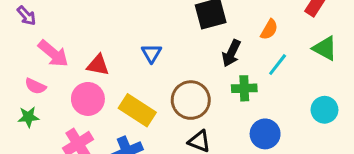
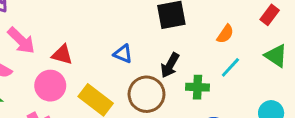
blue triangle: (151, 53) -> (123, 54), moved, turned -42
black arrow: (231, 53) -> (170, 65), moved

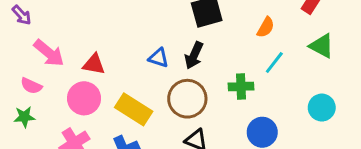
black arrow: (170, 65) -> (194, 55), moved

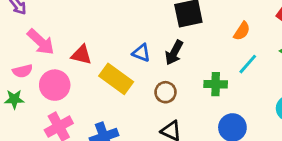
pink semicircle: (31, 86) -> (23, 71), turned -42
pink circle: (84, 98) -> (55, 85), moved
brown circle: (187, 99) -> (165, 92), size x0.6
yellow rectangle: (134, 109) -> (116, 79), moved

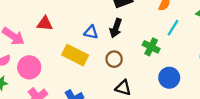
red triangle: (82, 55) -> (45, 24), moved
green cross: (216, 84) -> (151, 47), turned 35

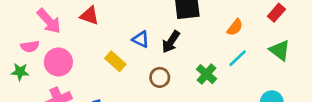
yellow rectangle: (75, 55) -> (115, 61), size x0.7

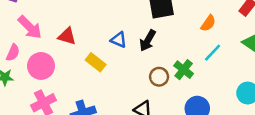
red triangle: (89, 16) -> (67, 36), moved
pink semicircle: (30, 46) -> (13, 53), turned -54
brown circle: (160, 77) -> (159, 77), moved

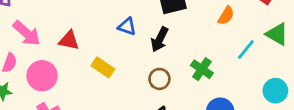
blue triangle: (119, 40) -> (127, 26), moved
cyan line: (213, 53) -> (246, 50), moved
brown circle: (159, 77) -> (159, 79), moved

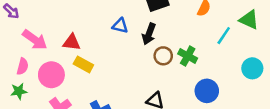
yellow rectangle: (103, 67) -> (83, 64), moved
brown circle: (159, 79) -> (163, 56), moved

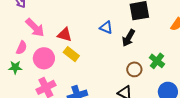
brown circle: (163, 56) -> (134, 69), moved

